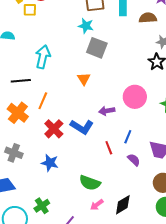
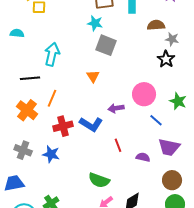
brown semicircle: (148, 18) -> (156, 25), moved
red cross: (54, 129) -> (63, 126), turned 30
blue line: (128, 137) -> (156, 120), moved, turned -72
purple semicircle: (134, 160) -> (143, 157), turned -32
blue star: (50, 163) -> (51, 154), moved

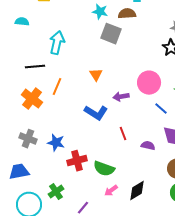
brown semicircle: (156, 25) -> (127, 14), moved
orange triangle: (93, 76) -> (96, 75), moved
red cross: (63, 126) -> (77, 161), moved

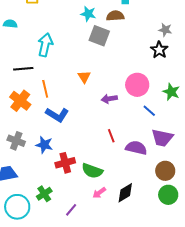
orange line: (57, 87) -> (45, 89), turned -36
blue L-shape: (96, 113) -> (57, 115), moved
purple semicircle: (148, 146) -> (136, 148), size x1.5

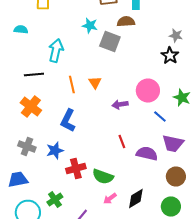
cyan star: (88, 14) -> (90, 26), moved
orange line: (45, 89) -> (72, 84), moved
blue L-shape: (57, 115) -> (68, 120), turned 85
blue star: (44, 145) -> (55, 150), turned -30
green circle: (168, 195) -> (171, 206), moved

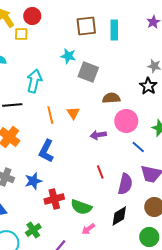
brown semicircle: (126, 22) -> (111, 98), moved
purple semicircle: (147, 154) -> (125, 184), turned 90
black diamond: (136, 198) -> (119, 216), moved

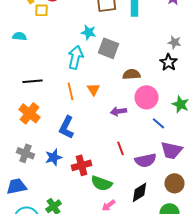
cyan arrow: (34, 81) -> (76, 57), moved
purple semicircle: (125, 184) -> (146, 160), turned 65
red cross: (54, 199) -> (82, 165), moved

